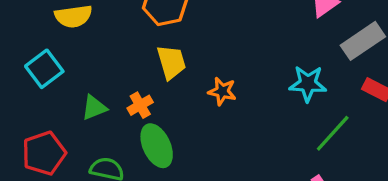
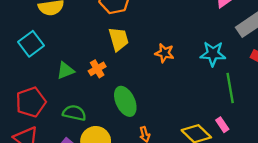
orange star: (222, 91) -> (164, 53), moved
green line: (333, 133) -> (230, 88), turned -52
green ellipse: (157, 146) -> (125, 101), moved

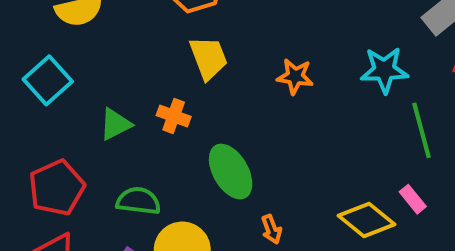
orange cross: (97, 69) -> (174, 116), turned -35

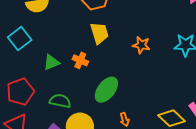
green ellipse: (231, 172) -> (106, 90), turned 64

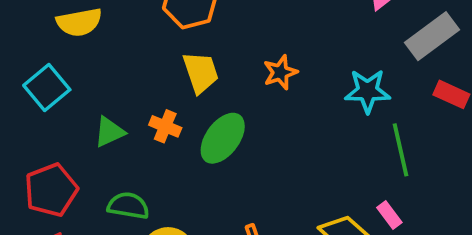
orange star: (141, 45) -> (280, 72), moved, turned -30
green ellipse: (106, 90) -> (223, 138), moved

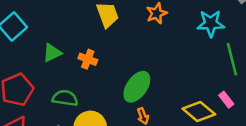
orange cross: (165, 126) -> (88, 59), moved
green ellipse: (223, 138) -> (137, 87), moved

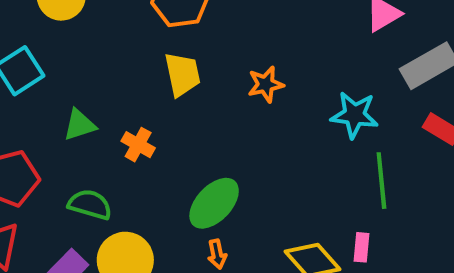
pink rectangle: (226, 100) -> (362, 247), turned 35

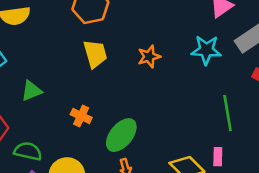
cyan star: (354, 115) -> (206, 50), moved
orange cross: (138, 145) -> (81, 116), moved
green semicircle: (90, 204) -> (28, 151), moved

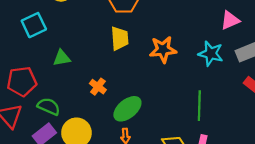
orange star: (149, 57) -> (163, 49), size x1.4
green line: (228, 113) -> (199, 106), moved

